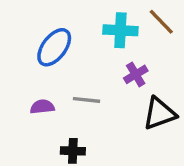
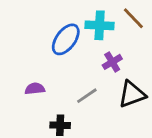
blue ellipse: (54, 47) -> (66, 39), moved
gray line: (86, 100) -> (87, 96), moved, turned -40

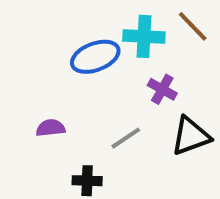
blue ellipse: (66, 39) -> (95, 57), turned 32
purple cross: (112, 62) -> (162, 89), turned -30

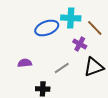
brown line: (193, 26) -> (95, 28), moved

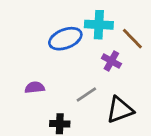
black triangle: (94, 67) -> (120, 110), moved

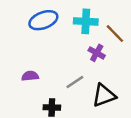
blue ellipse: (65, 39) -> (43, 20), moved

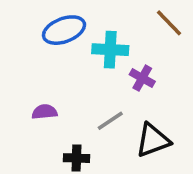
cyan cross: (86, 21) -> (110, 50), moved
brown line: (115, 34) -> (169, 23), moved

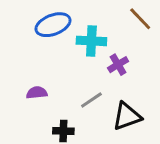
purple cross: (142, 78) -> (118, 65), turned 30

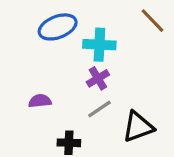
purple cross: (118, 65) -> (98, 78), moved

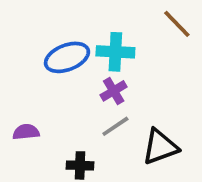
blue ellipse: (58, 27) -> (67, 57), moved
purple semicircle: (40, 101) -> (26, 132), moved

